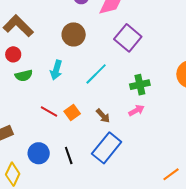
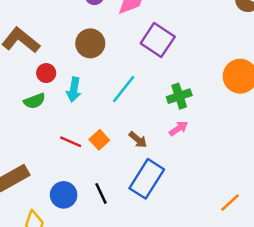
red circle: (13, 54) -> (46, 73), moved

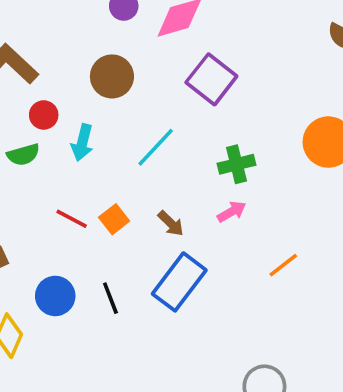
orange line: (230, 203) -> (283, 265), moved

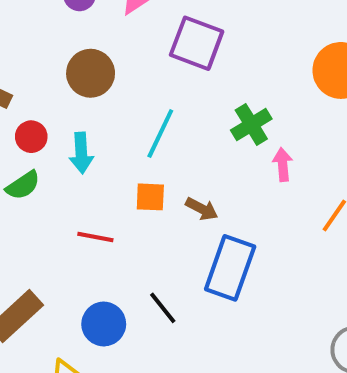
pink arrow: (232, 212) -> (283, 164), moved, turned -48
orange square: (114, 219) -> (150, 197), moved, turned -32

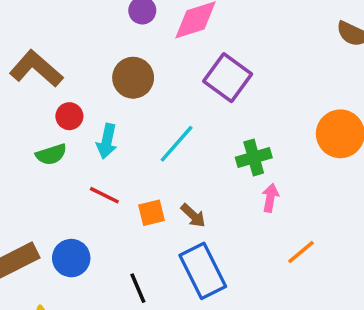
orange square: (150, 197) -> (151, 213), moved, turned -32
red line: (95, 237) -> (104, 195), moved
blue rectangle: (230, 268) -> (203, 271), turned -62
blue circle: (104, 324) -> (71, 258), moved

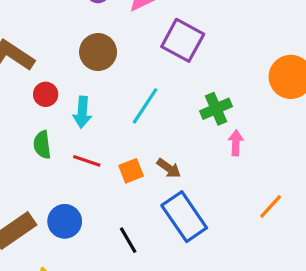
green semicircle: (51, 154) -> (42, 145), moved, turned 108
orange line: (301, 252) -> (271, 206), moved

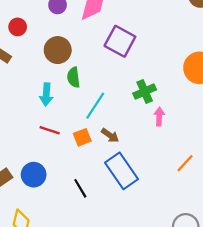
red circle: (46, 94) -> (18, 27), moved
cyan line: (145, 106) -> (95, 106), moved
green semicircle: (42, 145) -> (74, 77), moved

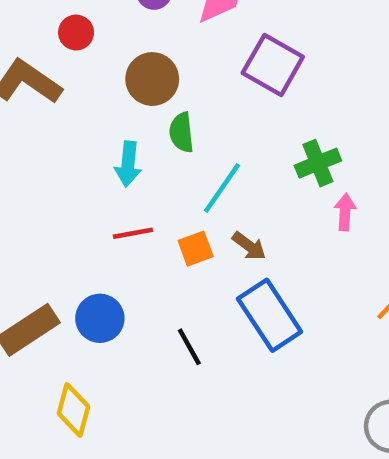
red line: (50, 130) -> (133, 233), turned -30

